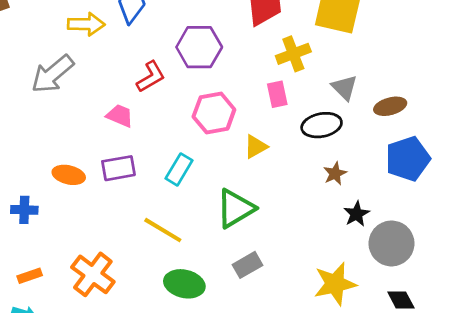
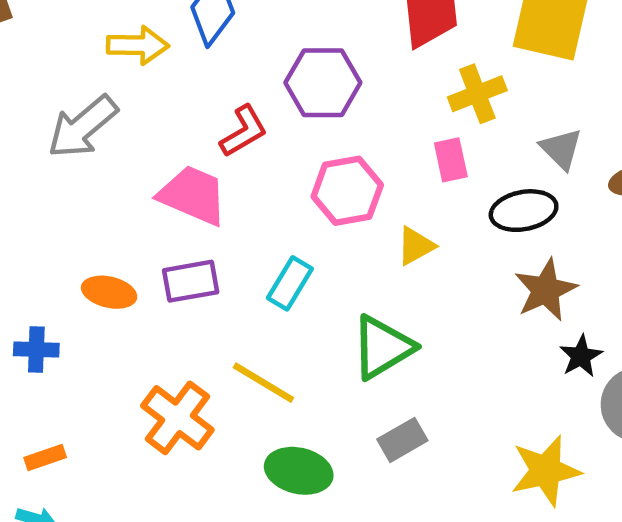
pink trapezoid: (120, 116) -> (193, 195), size x1.6
brown star: (335, 174) -> (546, 290), size x1.6
orange cross: (93, 274) -> (177, 418), moved

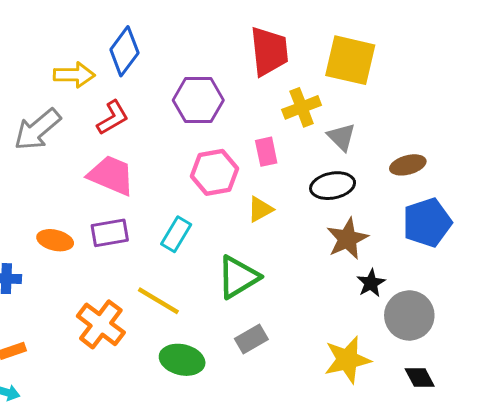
red L-shape: (244, 131) -> (113, 118), moved
gray triangle: (561, 149) -> (341, 137), moved
pink rectangle: (451, 160) -> (266, 152), moved

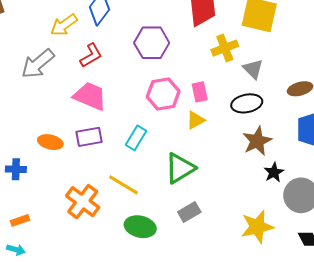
yellow arrow: (74, 75) -> (64, 25), turned 144
pink rectangle: (266, 152) -> (200, 92), moved

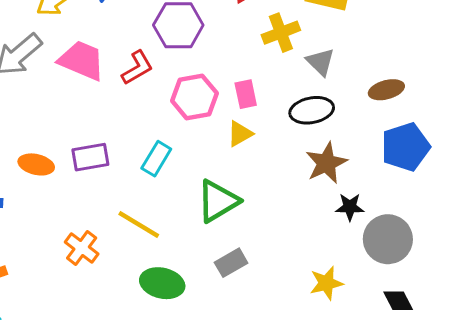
red L-shape: (91, 55) -> (137, 68), moved
pink trapezoid: (90, 96) -> (82, 60), moved
black star: (274, 172) -> (350, 207), turned 30
orange cross: (83, 202) -> (82, 248), size x0.7
yellow star: (257, 227) -> (326, 283), size x0.7

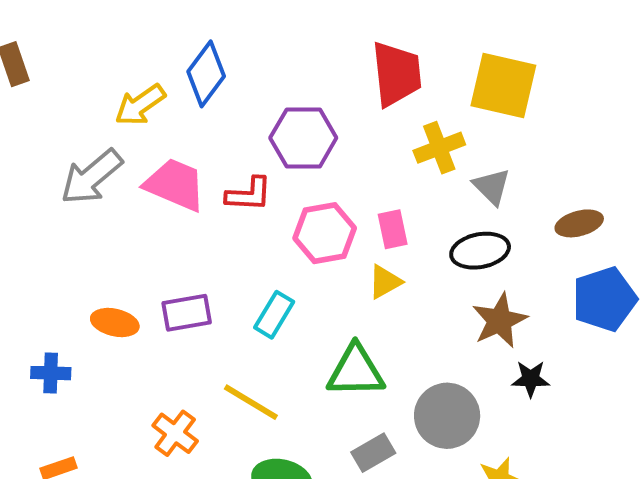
red L-shape: (137, 68) -> (249, 194), turned 33
green triangle: (218, 201) -> (356, 371), turned 30
gray circle: (388, 239) -> (447, 416), moved

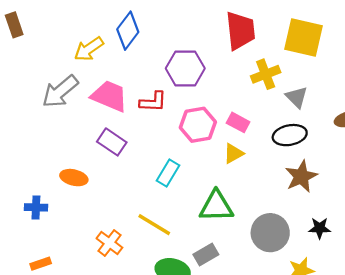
pink rectangle: (393, 229) -> (238, 122), turned -50
purple rectangle: (187, 313) -> (112, 142), moved, turned 44
black star: (531, 379) -> (320, 228), moved
gray rectangle: (373, 453) -> (206, 254), moved

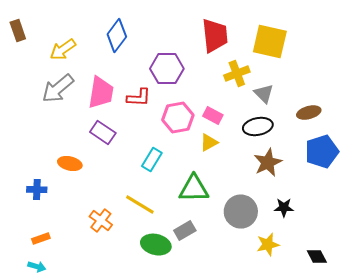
yellow arrow: (89, 49) -> (63, 50), moved
pink trapezoid: (109, 96) -> (101, 93), turned 76

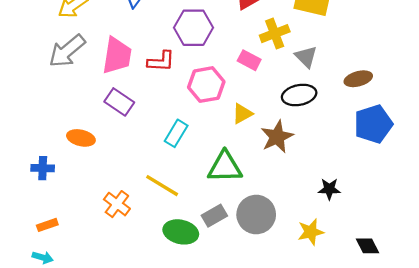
pink rectangle: (213, 116) -> (249, 60), moved
brown star: (268, 163) -> (277, 137), moved
gray circle: (241, 212) -> (256, 215), moved

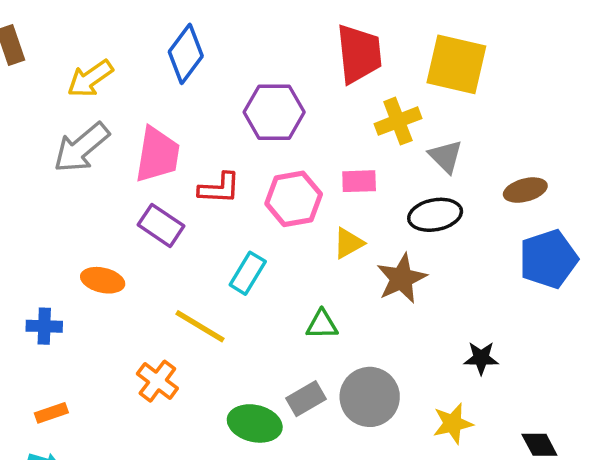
pink rectangle: (249, 60) -> (359, 181), moved, turned -30
red L-shape: (161, 61) -> (219, 188), moved
green triangle: (225, 167) -> (322, 324), size x0.6
yellow line: (162, 186) -> (200, 326), moved

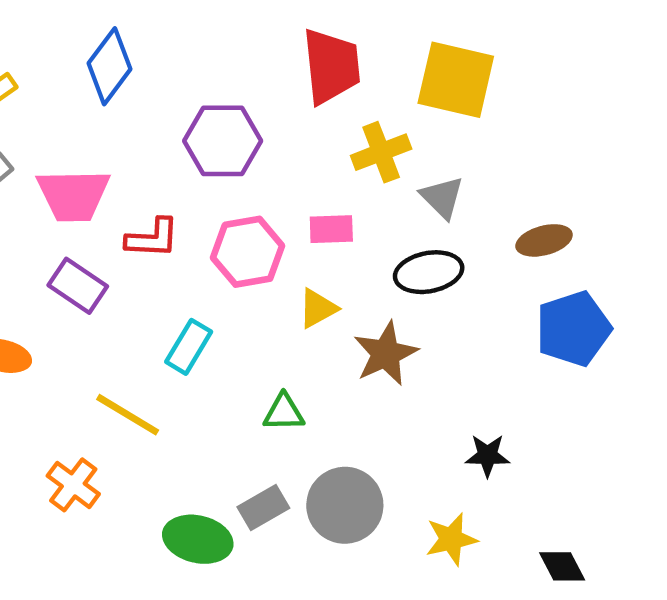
pink trapezoid: (157, 155) -> (73, 195), turned 80

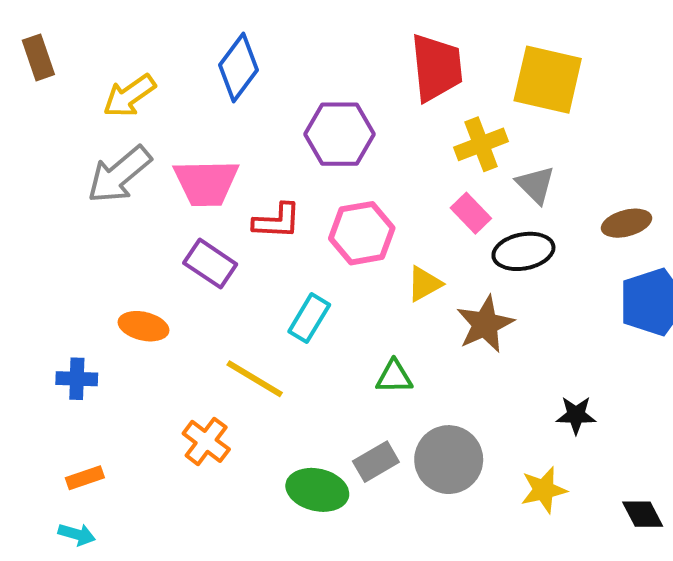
pink rectangle: (331, 229) -> (471, 213), moved, turned 48

